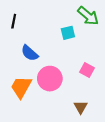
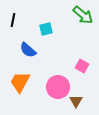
cyan square: (68, 33) -> (46, 29), moved
pink circle: (50, 79) -> (58, 87), moved

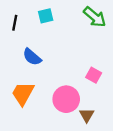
cyan square: (46, 29) -> (46, 16), moved

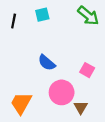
blue semicircle: (32, 57) -> (47, 63), moved
orange trapezoid: (23, 93) -> (21, 103), moved

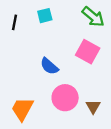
pink square: (87, 70) -> (88, 52), moved, size x1.5
brown triangle: (81, 107) -> (93, 107), moved

